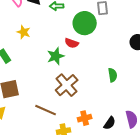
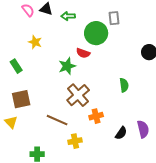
orange cross: (85, 118) -> (96, 116), moved

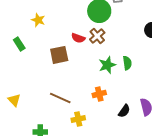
red semicircle: (83, 53) -> (78, 38), moved
green star: (67, 66) -> (107, 65), moved
brown cross: (78, 95) -> (97, 36), moved, size x0.7
brown square: (21, 99) -> (59, 55), moved

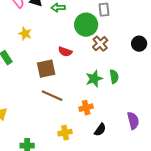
brown cross: (97, 36) -> (100, 44), moved
brown line: (60, 98) -> (52, 96), moved
black semicircle: (124, 111) -> (100, 130), moved

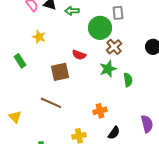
green star: (94, 79) -> (108, 69), moved
brown line: (52, 96) -> (51, 103), moved

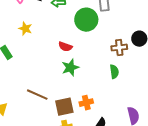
brown cross: (114, 47) -> (119, 48), moved, turned 35
green star: (108, 69) -> (70, 68), moved
brown square: (60, 72) -> (64, 107), moved

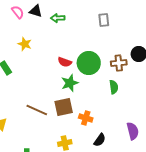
green circle: (86, 20) -> (89, 63), moved
orange cross: (86, 103) -> (86, 118), turned 32
brown square: (64, 107) -> (64, 107), moved

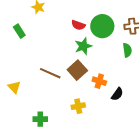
brown square: (64, 107) -> (77, 70), turned -30
black semicircle: (100, 140) -> (117, 94), moved

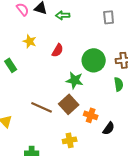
red semicircle: (78, 25) -> (58, 50), moved, turned -80
green star: (83, 46) -> (75, 80), turned 30

